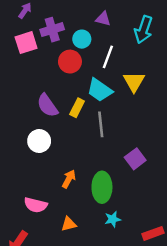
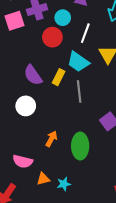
cyan star: (113, 219) -> (64, 184), moved
orange triangle: (69, 224) -> (43, 179), moved

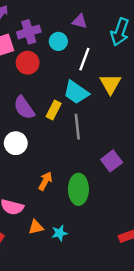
red circle: (52, 37) -> (28, 63), moved

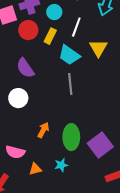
yellow rectangle: (54, 110) -> (50, 36), moved
purple square: (112, 161) -> (100, 145), moved, size x1.4
cyan star: (60, 233) -> (61, 165), moved

